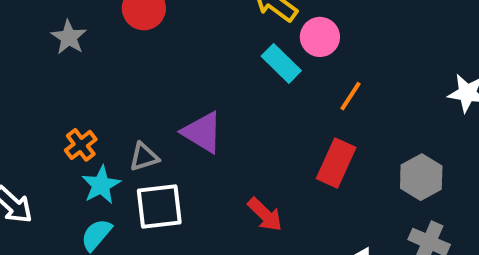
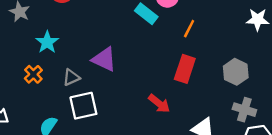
cyan star: (101, 185) -> (47, 42), moved
red arrow: (265, 215) -> (159, 104), moved

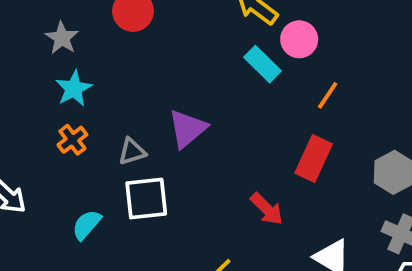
cyan star: (47, 42) -> (74, 89), moved
purple triangle: (104, 59) -> (188, 129), turned 48

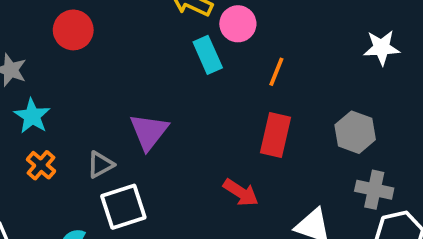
cyan rectangle: (262, 64) -> (208, 55), turned 33

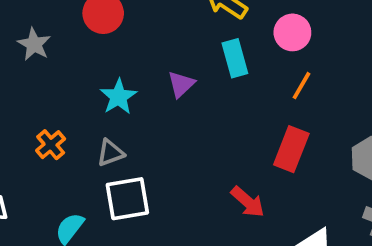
pink circle: (238, 24) -> (292, 32), moved
cyan star: (32, 116) -> (118, 97), moved
purple triangle: (149, 132) -> (181, 84), moved, size x0.7

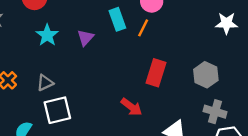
orange line: (301, 86) -> (143, 28), moved
cyan star: (118, 97) -> (47, 35), moved

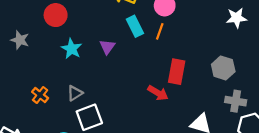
red arrow: (131, 107) -> (158, 93), moved

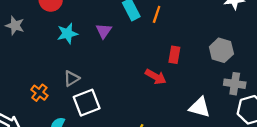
cyan star: (72, 49) -> (67, 34), turned 30
red rectangle: (177, 72) -> (174, 55), size x0.7
orange cross: (40, 95) -> (39, 93), moved

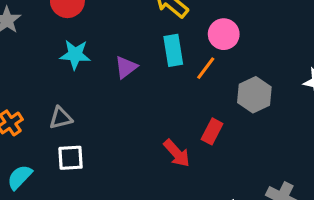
gray hexagon: (221, 50) -> (254, 95), moved
white square: (87, 103) -> (71, 158), size x0.7

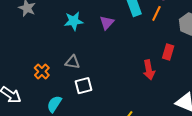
gray triangle: (61, 118) -> (72, 62), turned 35
red arrow: (177, 153) -> (149, 70), turned 42

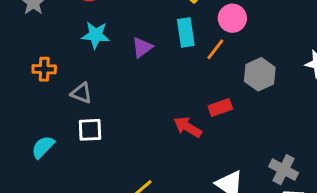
red rectangle: (168, 52) -> (220, 107), turned 42
red arrow: (149, 70) -> (188, 127), turned 120
orange cross: (42, 71) -> (44, 69), moved, turned 35

